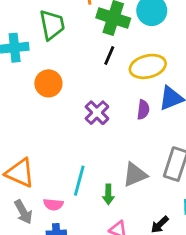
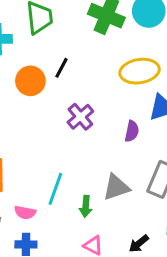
black line: (109, 56) -> (61, 68), moved
purple semicircle: (143, 110) -> (132, 131), moved

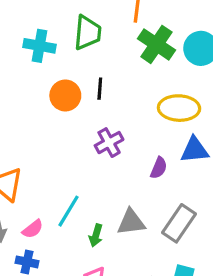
black line: (61, 68) -> (100, 89), turned -35
pink semicircle: (25, 212) -> (33, 229), turned -60

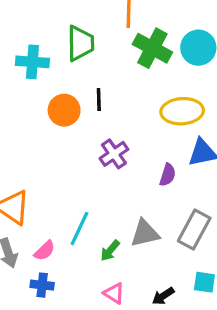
green arrow: (96, 235) -> (110, 251), turned 30

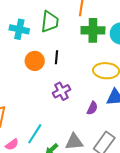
green cross: (152, 48) -> (93, 30), turned -35

